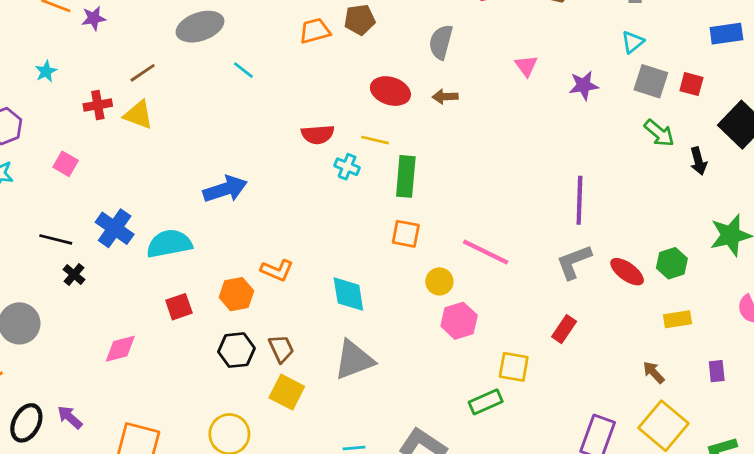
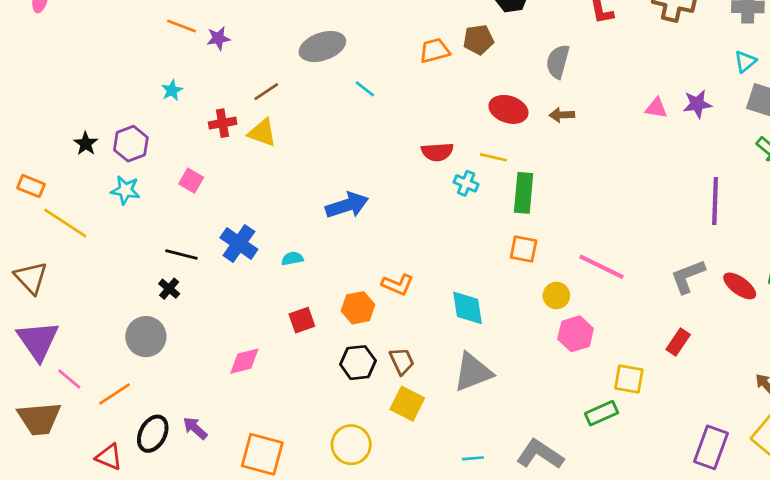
pink triangle: (526, 66) -> (656, 108), moved, turned -45
purple line: (579, 200) -> (715, 201), moved
cyan semicircle: (169, 244) -> (292, 259), size x0.5
black cross: (74, 274) -> (169, 289), moved

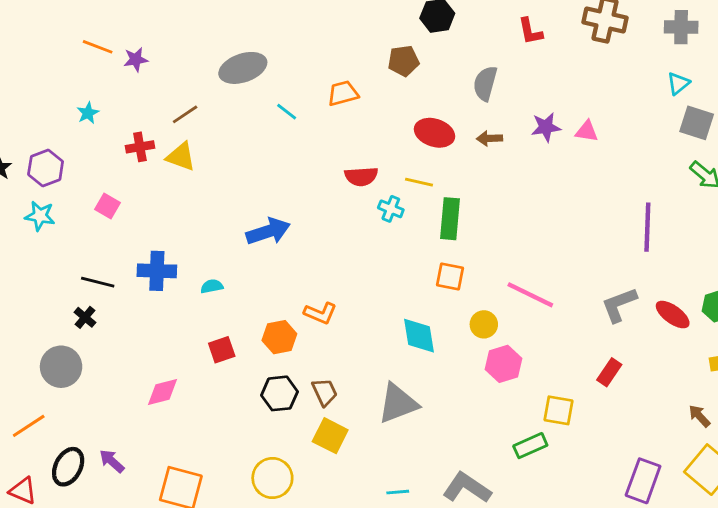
orange trapezoid: (435, 51) -> (343, 93), moved
purple star: (697, 104) -> (546, 127), moved
blue cross: (239, 244) -> (157, 271), turned -33
cyan diamond: (467, 308) -> (419, 336), moved

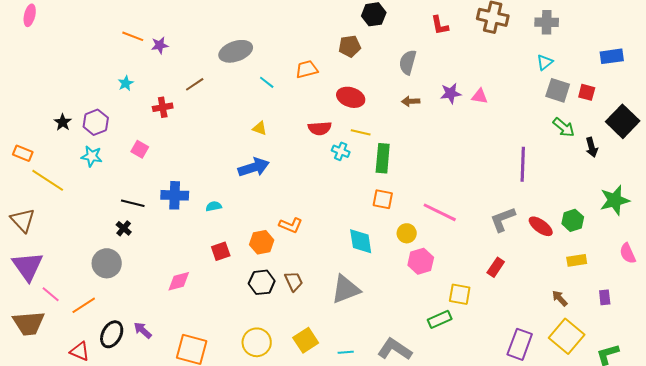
red ellipse: (434, 133) -> (351, 97), moved
yellow triangle: (181, 157) -> (260, 128), moved, size x0.7
yellow square: (330, 436) -> (306, 340), moved, turned 30

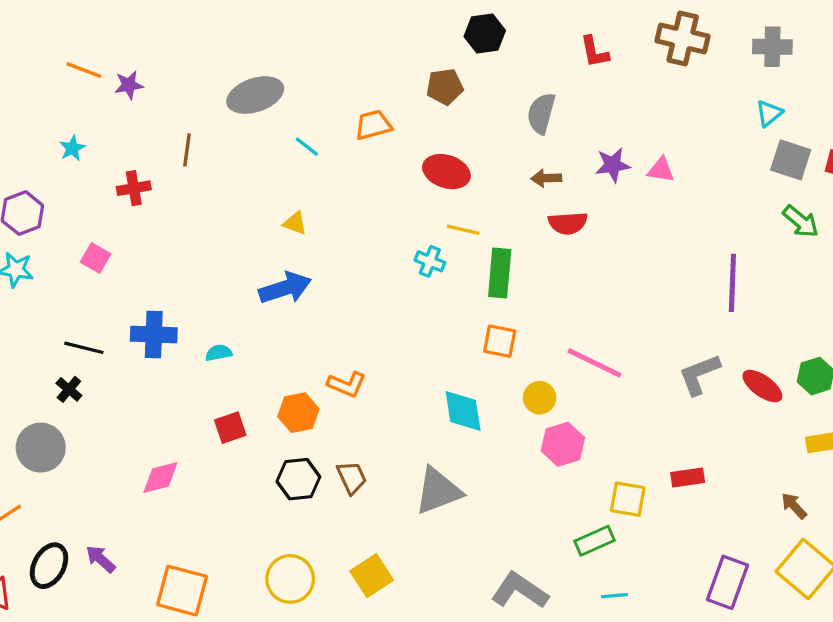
brown line: (195, 84) -> (187, 150), turned -48
red semicircle: (320, 128) -> (568, 223), moved
red rectangle: (496, 267) -> (688, 478), moved, turned 48
cyan line: (346, 352) -> (614, 596), moved

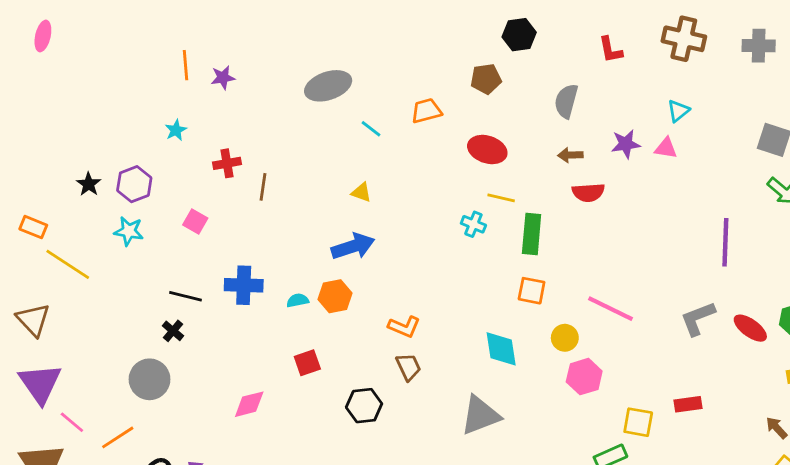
orange line: (84, 70) -> (186, 65), turned 64
cyan triangle: (769, 113) -> (678, 111), moved
brown line: (187, 150) -> (263, 187), moved
orange hexagon: (298, 413) -> (335, 296), moved
brown trapezoid: (352, 478) -> (408, 367), moved

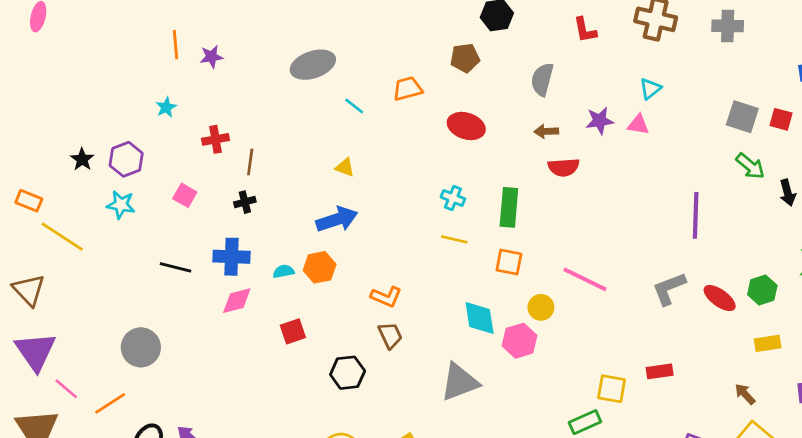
yellow line: (501, 198) -> (454, 239), moved
black cross: (173, 331) -> (245, 202), moved, turned 35
pink hexagon: (584, 377) -> (520, 341), moved
pink diamond: (249, 404) -> (237, 301), moved

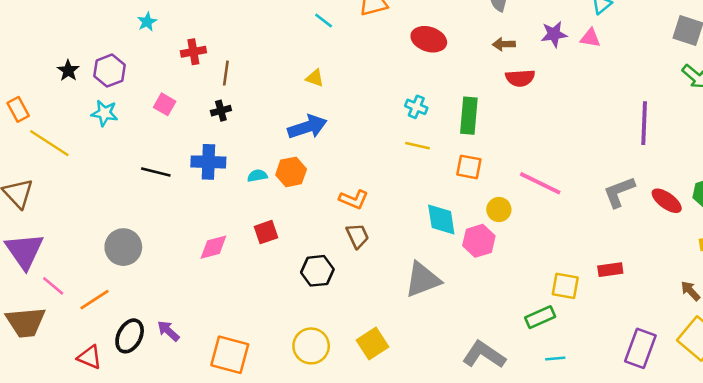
orange rectangle: (29, 201) -> (18, 109), turned 40
pink diamond: (237, 301) -> (213, 247), moved

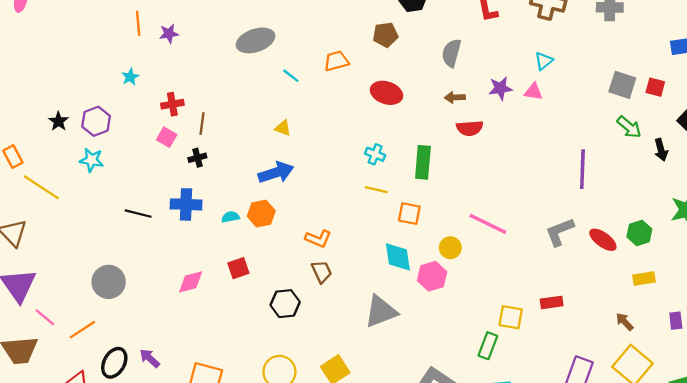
pink square: (165, 104) -> (167, 137), moved
orange square: (469, 167) -> (409, 214), moved
green rectangle: (540, 317) -> (488, 346), turned -45

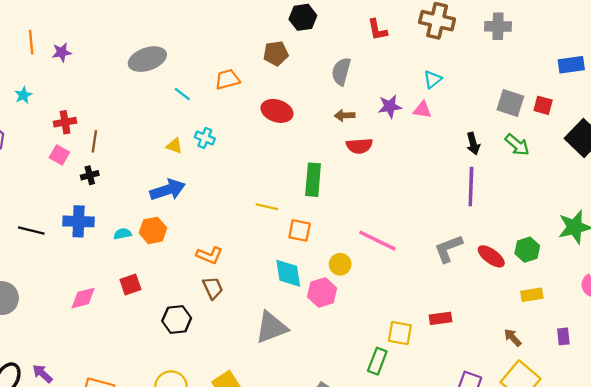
black arrow: (661, 150) -> (473, 144), moved
cyan cross: (375, 154) -> (205, 138), moved

